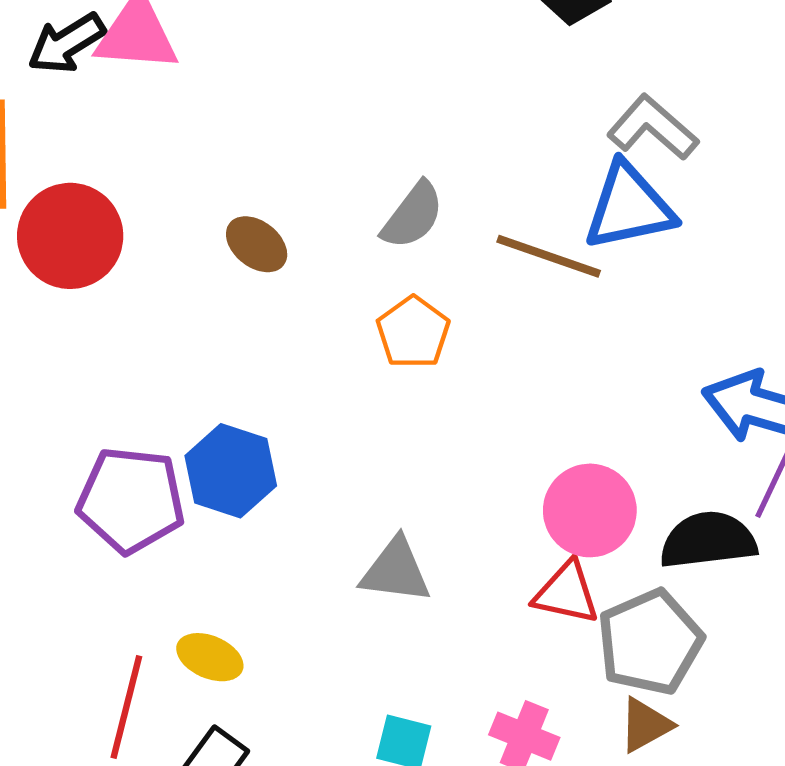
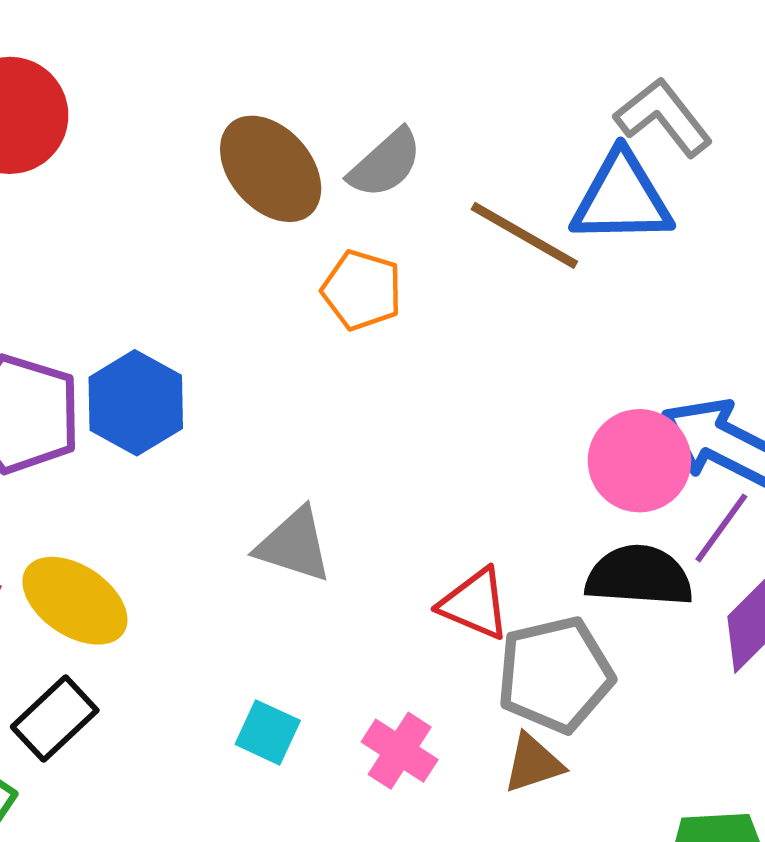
brown ellipse: (257, 244) -> (271, 169), moved, size x1.6
orange pentagon: (413, 332) -> (362, 290), turned -30
pink circle: (590, 510) -> (639, 461), moved
yellow ellipse: (210, 657) -> (75, 601), size x1.5

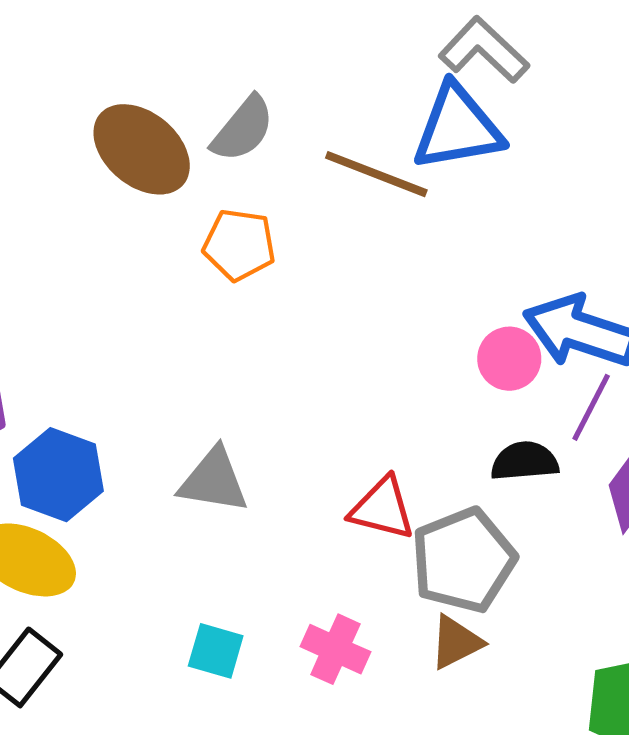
blue hexagon: (136, 403) -> (58, 475), moved
pink circle: (639, 461) -> (509, 359), size x0.7
black semicircle: (639, 576) -> (525, 461), size x0.7

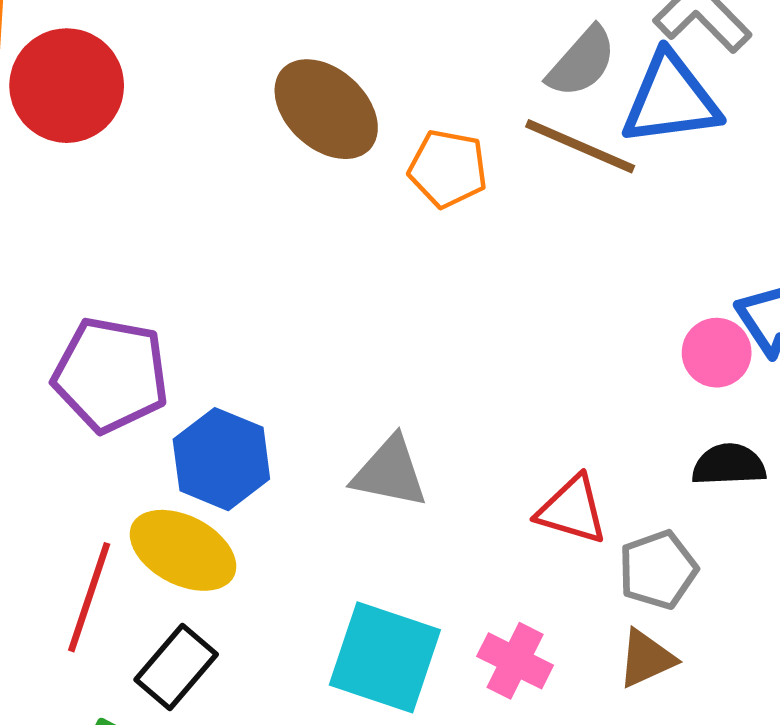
gray semicircle: (243, 129) -> (582, 62), moved
orange pentagon: (239, 245) -> (448, 169), moved
gray pentagon: (463, 560) -> (658, 570), size x0.7
cyan square: (216, 651) -> (385, 657), size x1.8

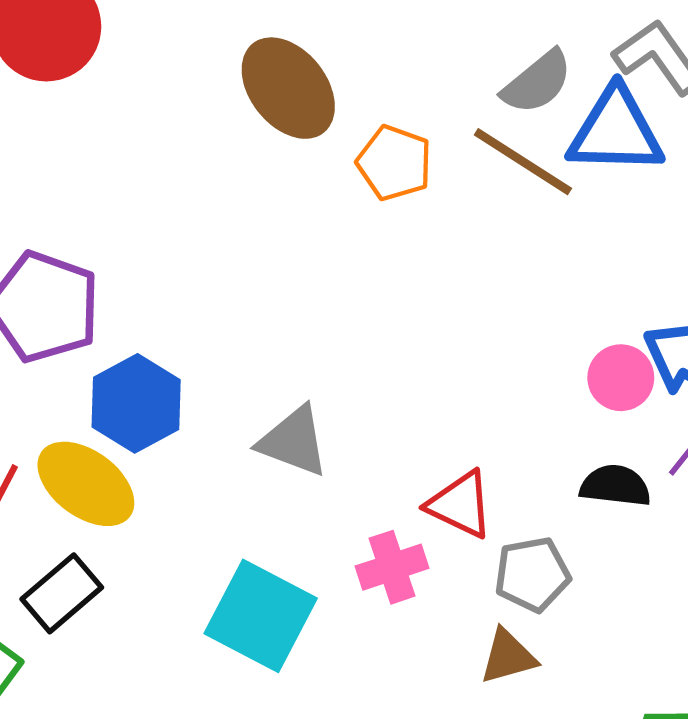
pink cross: (515, 661) -> (392, 567), moved, turned 36

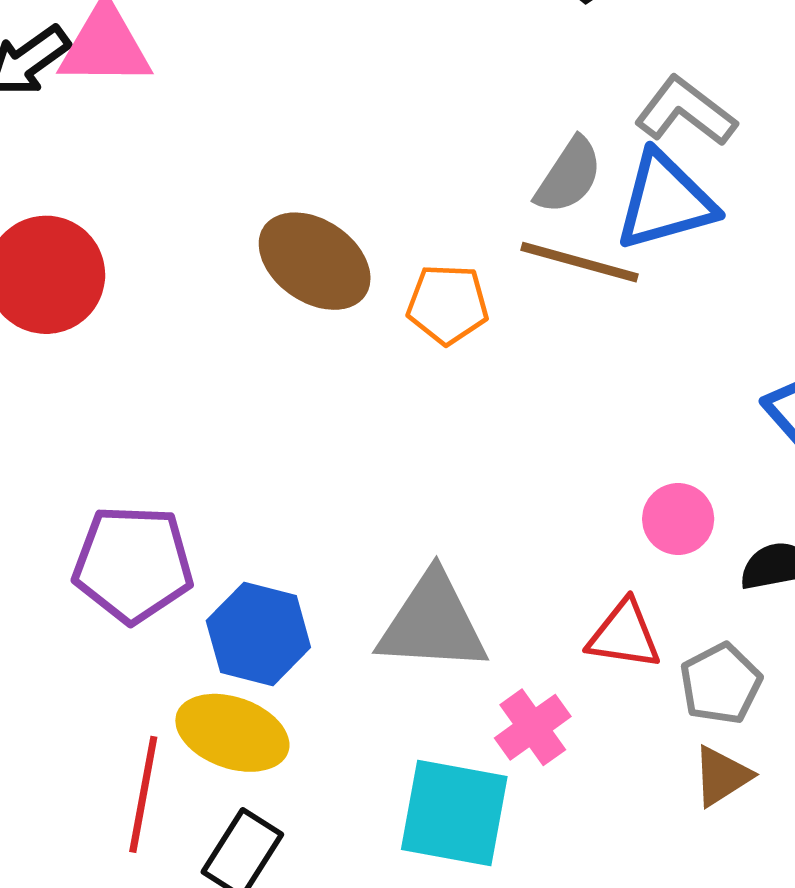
pink circle: (621, 378) -> (678, 519), moved
gray triangle: (294, 441) -> (433, 623), size x1.4
pink cross: (392, 567) -> (533, 727), moved

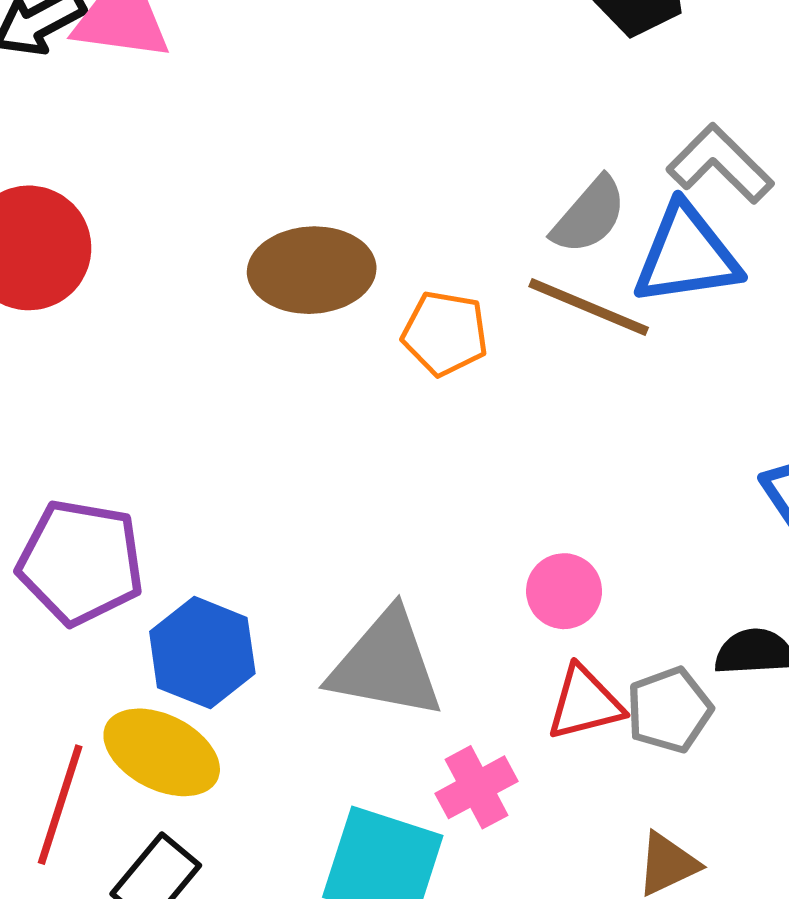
brown ellipse: (315, 261) -> (312, 270), turned -45
pink circle: (678, 519) -> (564, 591), moved
red triangle: (624, 635) -> (585, 703), turned -30
gray pentagon: (721, 684) -> (669, 710), moved

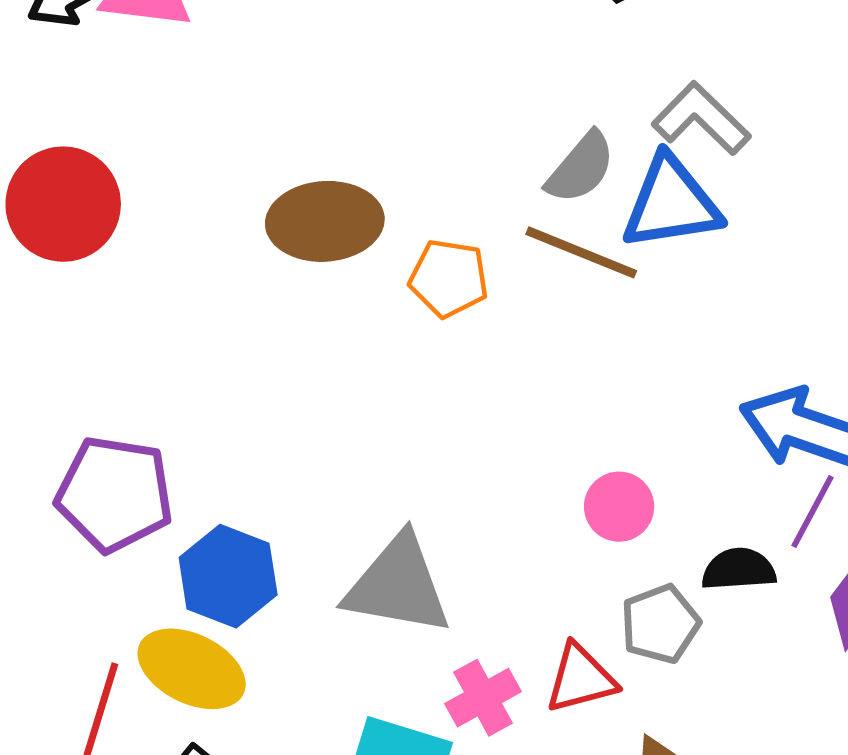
pink circle: (564, 591) -> (619, 507), moved
red triangle: (585, 703) -> (581, 679), moved

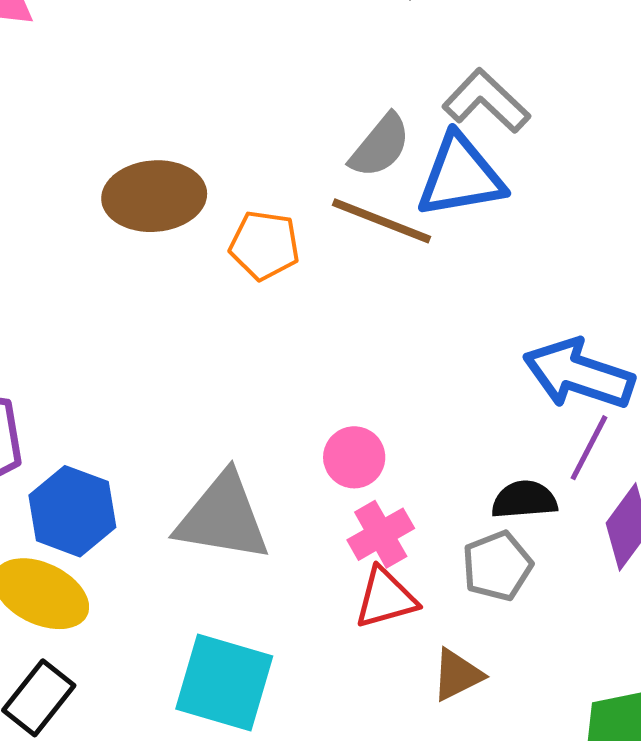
pink circle: (619, 507) -> (354, 457), moved
gray pentagon: (660, 624) -> (497, 566), moved
pink cross: (483, 698) -> (381, 534), moved

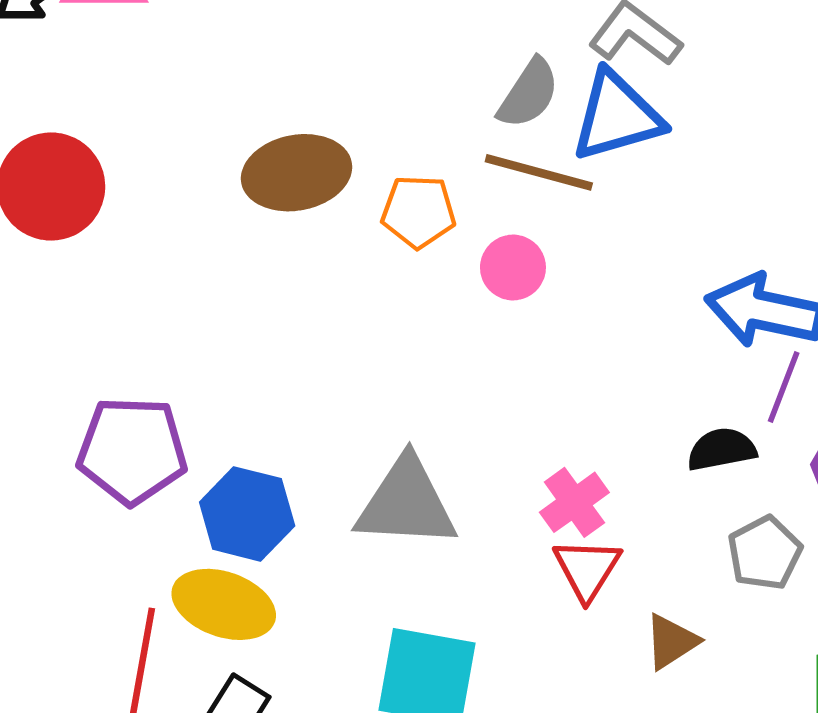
pink circle: (354, 457) -> (513, 267), moved
gray pentagon: (497, 566) -> (765, 553), moved
red triangle: (386, 598) -> (587, 569), turned -36

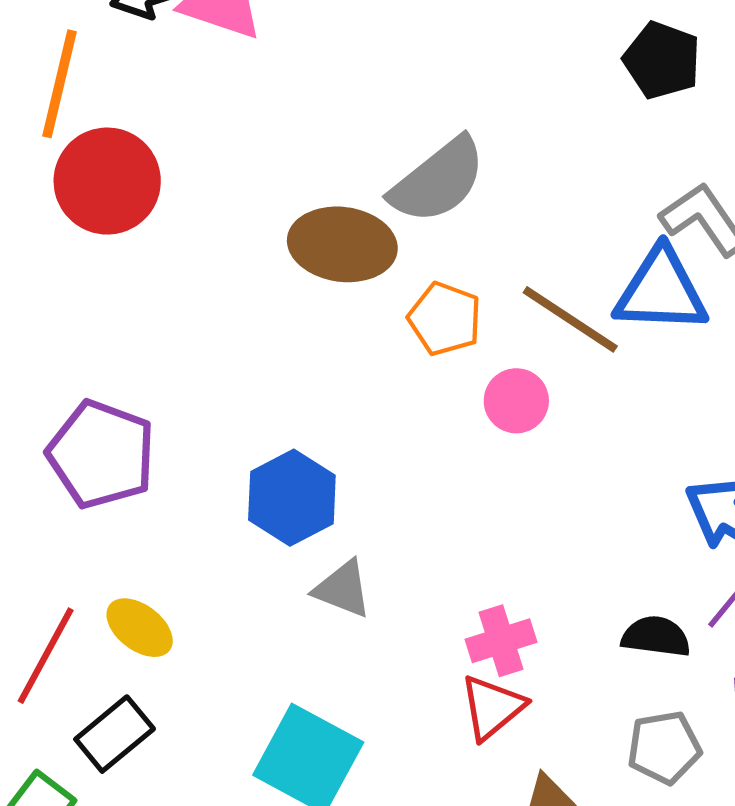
gray semicircle: (529, 93) -> (438, 180), moved, size x1.4
gray triangle: (406, 503) -> (343, 589), size x0.6
blue hexagon: (247, 514) -> (292, 498), moved
yellow ellipse: (224, 604) -> (140, 628), size x0.7

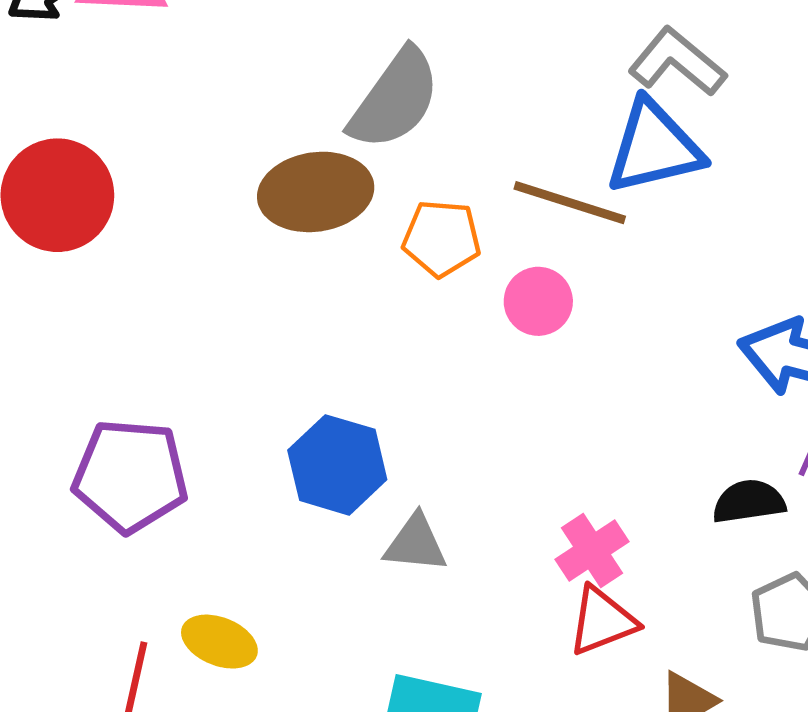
red triangle: (492, 707) -> (602, 621), turned 34

